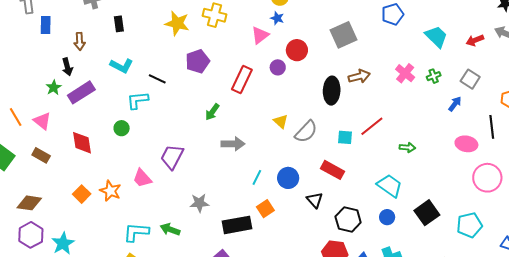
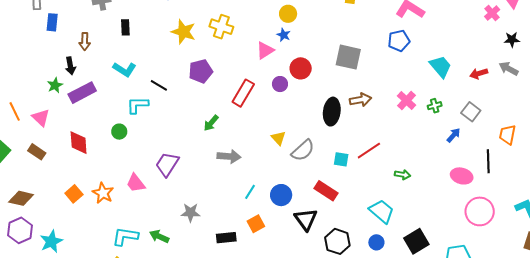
gray square: (343, 35) -> (348, 57), turned 32
black triangle: (315, 200) -> (306, 219), size x1.4
black rectangle: (237, 225) -> (226, 238), size x0.7

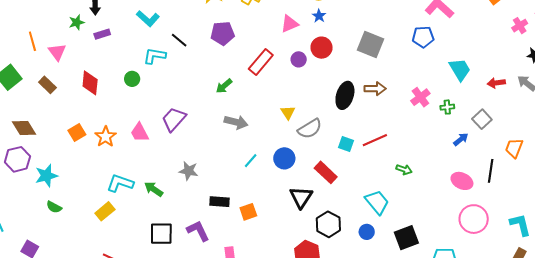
blue star: (284, 35) -> (319, 16), moved
purple rectangle: (82, 93) -> (102, 34), size x0.6
blue circle: (281, 195) -> (284, 158), moved
brown diamond: (21, 198) -> (24, 128), turned 35
orange square: (256, 224) -> (248, 212), moved

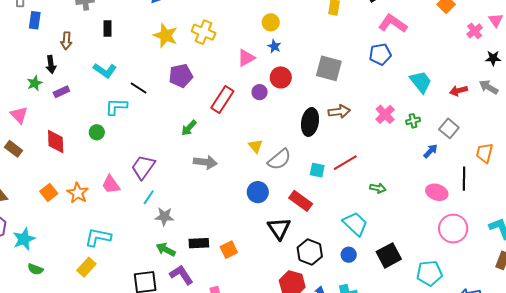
cyan line: (251, 161) -> (149, 197), moved
green arrow: (154, 189) -> (166, 250), moved

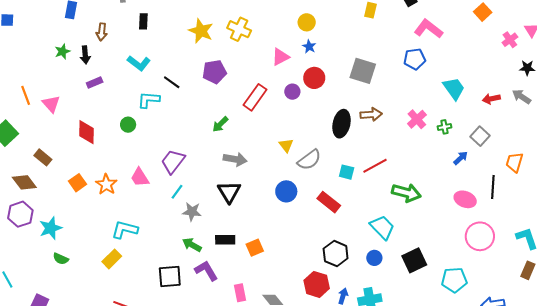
green star: (35, 83) -> (62, 51), moved
brown rectangle: (13, 149) -> (43, 157), moved
green arrow: (378, 188) -> (406, 193), size x1.8
black triangle: (279, 228) -> (229, 192), moved

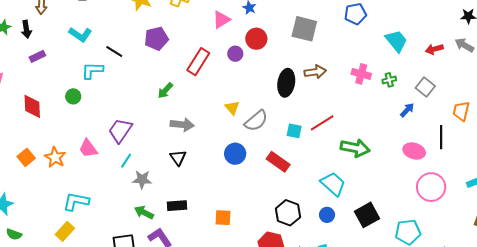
pink cross: (417, 119) -> (361, 74), turned -30
black triangle: (229, 192) -> (178, 158), size x0.7
orange square: (255, 248) -> (223, 218), moved, turned 30

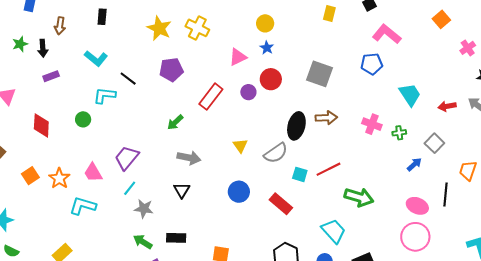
gray semicircle: (256, 121) -> (276, 153), moved
pink circle: (431, 187) -> (415, 237), moved
cyan L-shape: (76, 201) -> (83, 206), moved

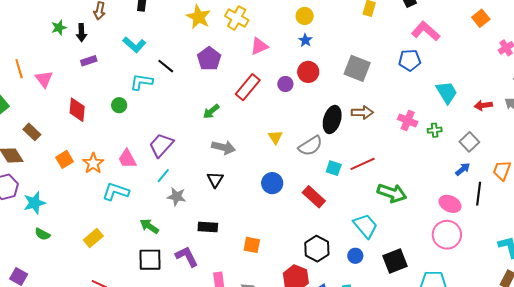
pink triangle: (238, 57) -> (259, 46), moved
purple pentagon: (171, 70) -> (209, 59), turned -30
blue arrow: (414, 164) -> (463, 169), moved
green arrow: (143, 242) -> (149, 226), moved

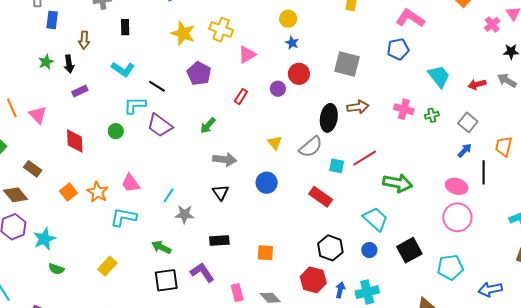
red rectangle: (248, 87) -> (241, 97), size x0.6
purple trapezoid: (161, 145) -> (160, 125), moved, turned -88
blue circle: (272, 183) -> (267, 183), moved

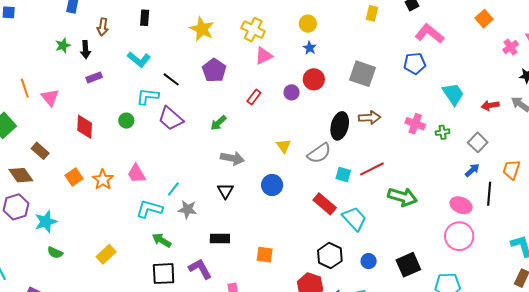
yellow cross: (221, 30) -> (253, 30), moved
cyan L-shape: (123, 217) -> (149, 209), moved
cyan trapezoid: (375, 219) -> (354, 219), moved

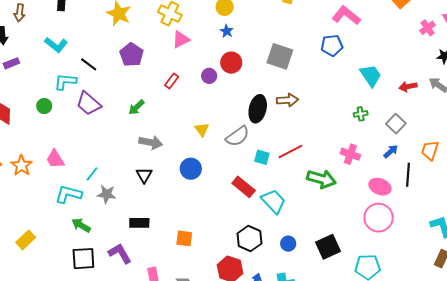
pink cross: (415, 124) -> (350, 154), moved

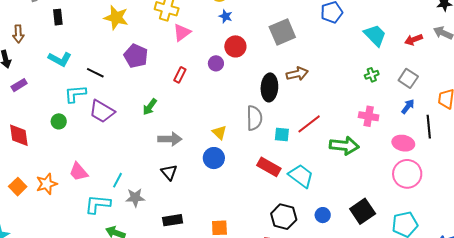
gray square: (280, 56) -> (282, 32), turned -32
yellow triangle: (202, 129) -> (219, 132), moved
gray semicircle: (237, 136) -> (254, 118), turned -45
orange star: (22, 165) -> (47, 184), turned 30

